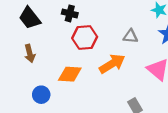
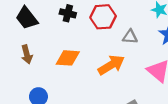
red hexagon: (85, 37) -> (103, 17), moved
orange diamond: (70, 74) -> (68, 58), moved

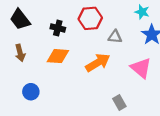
black cross: (68, 13) -> (58, 28), moved

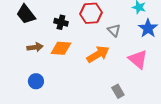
gray triangle: (115, 37) -> (114, 30), turned 40
brown arrow: (20, 53) -> (35, 47), moved, turned -84

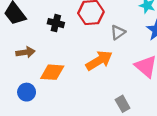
gray triangle: (114, 30) -> (118, 32), turned 40
orange diamond: (61, 48) -> (52, 72), moved

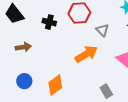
gray triangle: (118, 32) -> (102, 30), turned -40
orange diamond: (52, 72) -> (55, 85), moved, turned -40

